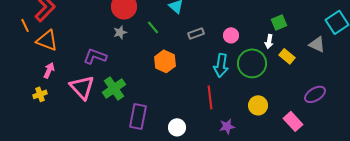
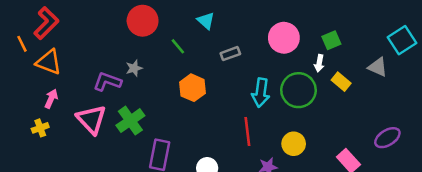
gray star: (120, 32) -> (134, 68), moved
pink circle: (231, 35) -> (284, 38), moved, size x1.6
purple ellipse: (315, 94) -> (387, 138), moved
yellow circle: (258, 105) -> (294, 144), moved

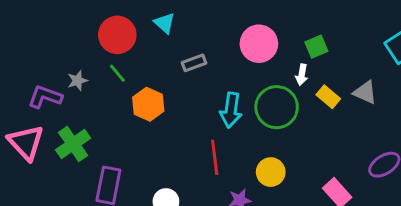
red circle: (143, 21) -> (117, 35), moved
green line: (178, 46) -> (117, 73), moved
gray triangle: (378, 67) -> (365, 92), moved

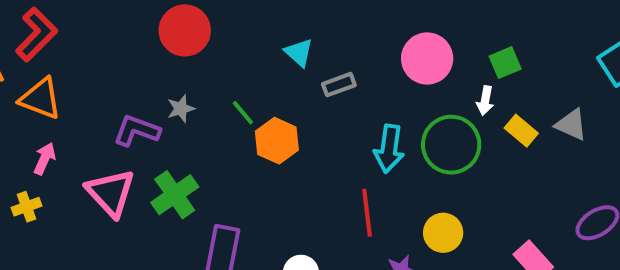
cyan triangle: (164, 23) -> (299, 53), moved
red circle: (117, 35) -> (185, 30), moved
green line: (117, 73) -> (243, 113), moved

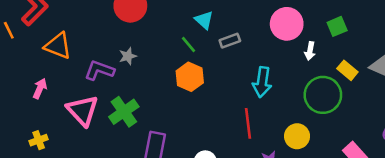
orange triangle: (41, 99) -> (58, 46), moved
white arrow: (485, 101) -> (310, 51), moved
green line: (243, 113) -> (188, 45), moved
green circle: (451, 145) -> (323, 95), moved
yellow cross: (27, 207) -> (39, 140), moved

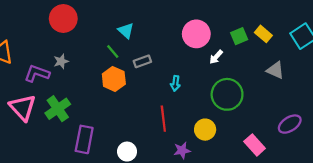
gray rectangle: (230, 41) -> (142, 61), moved
white arrow: (310, 51) -> (216, 57), turned 32
yellow rectangle: (347, 70) -> (263, 34), moved
cyan arrow: (262, 82) -> (175, 83), size x0.6

